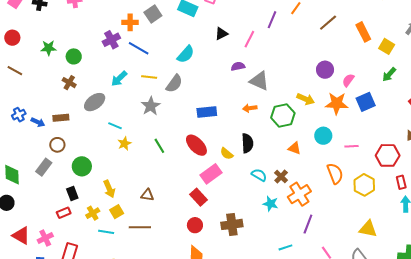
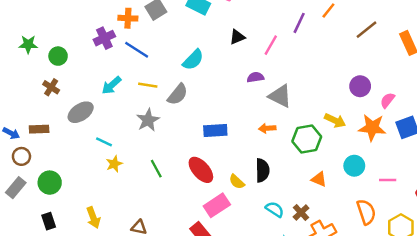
brown circle: (57, 145) -> (21, 156), moved
green circle: (82, 166) -> (50, 183), moved

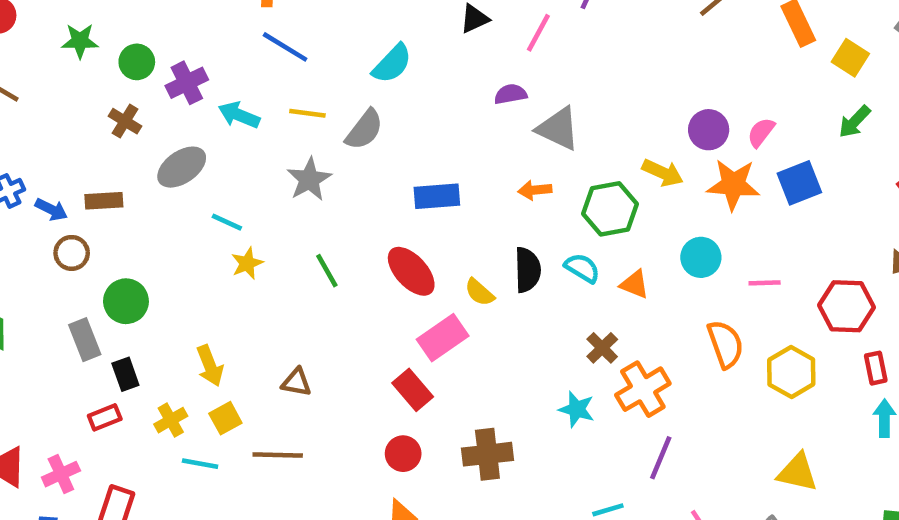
purple cross: (104, 38) -> (187, 83), moved
cyan arrow: (112, 85) -> (239, 115), turned 65
purple circle: (360, 86) -> (709, 130), moved
gray rectangle: (16, 188) -> (85, 340), moved, turned -60
cyan semicircle: (275, 209) -> (582, 268), moved

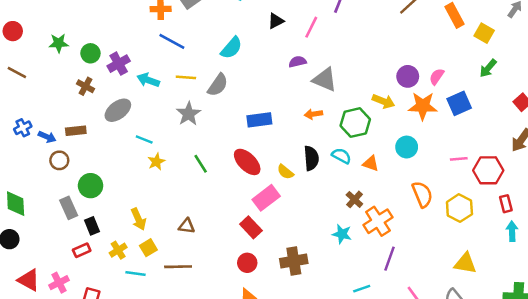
pink line: (765, 283) -> (459, 159), moved

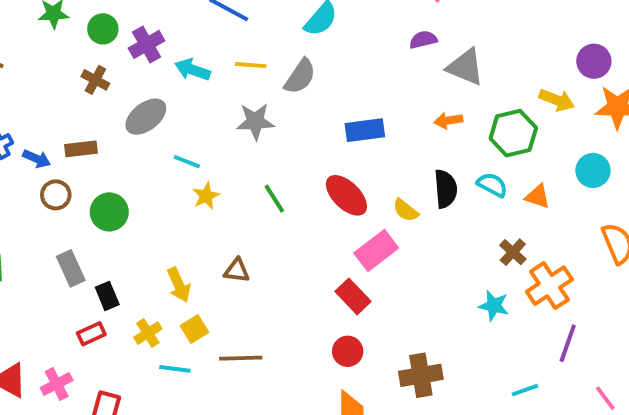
gray star: (189, 114) -> (255, 121), turned 30
green circle: (91, 186) -> (109, 212), moved
brown triangle: (187, 226) -> (237, 271), moved
brown cross: (294, 261) -> (421, 375), moved

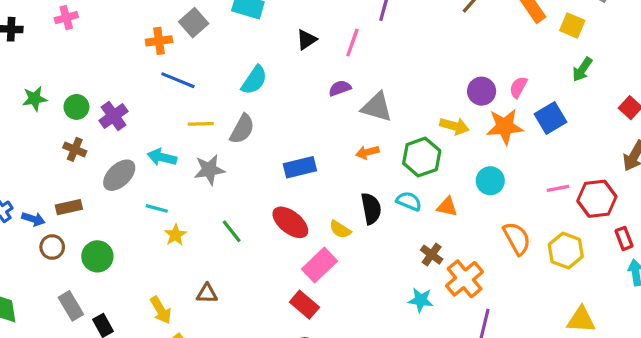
cyan arrow: (192, 70) -> (162, 157), moved

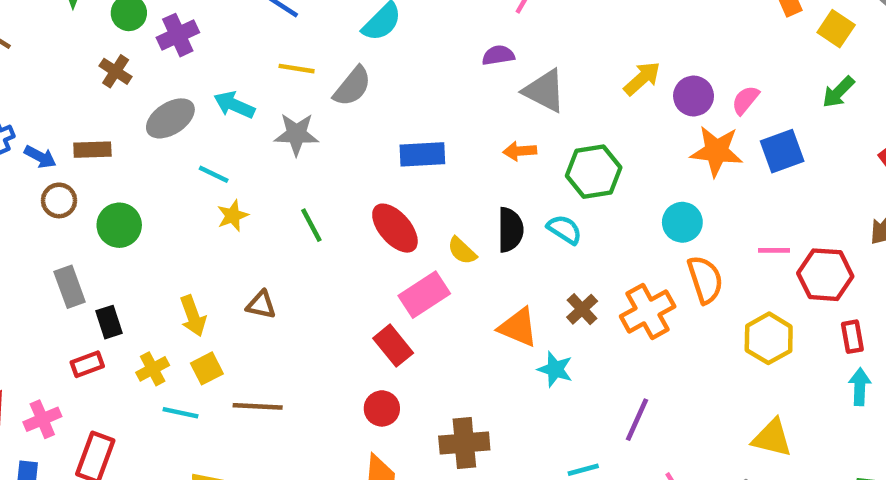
yellow arrow: (454, 126) -> (642, 78), moved, turned -68
orange triangle: (447, 207) -> (518, 327), moved, size x1.4
orange semicircle: (517, 238) -> (705, 280), moved
orange cross: (464, 279) -> (648, 311), moved

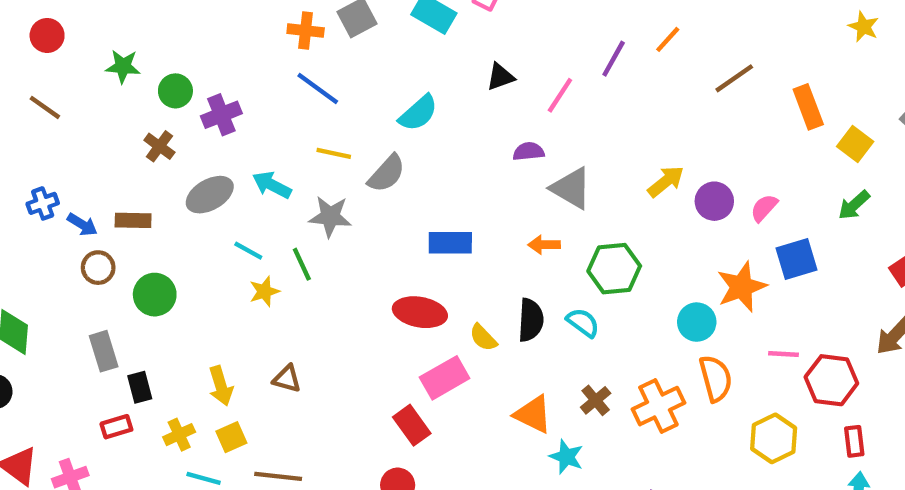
orange star: (716, 151) -> (742, 287), moved, turned -30
green line: (311, 225) -> (302, 264), moved
red ellipse: (395, 228) -> (420, 312), turned -42

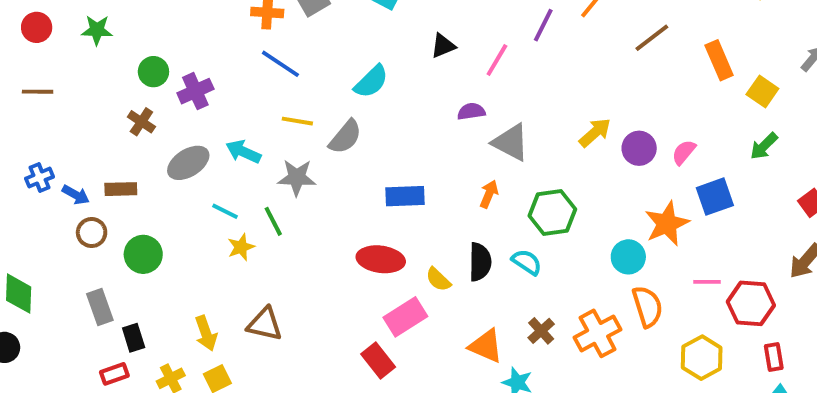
green star: (123, 66) -> (97, 30), moved
brown line: (45, 107) -> (38, 92), turned -32
orange arrow: (544, 245) -> (489, 194), turned 116
brown triangle: (287, 379) -> (265, 324), size x1.4

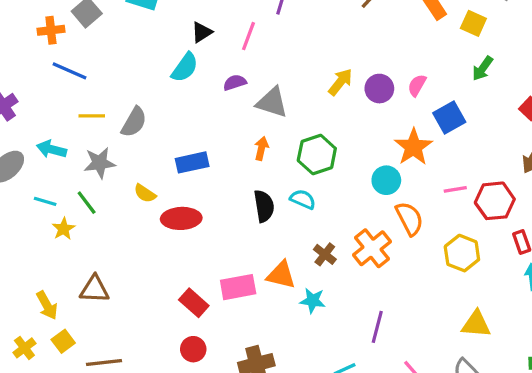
cyan semicircle: (371, 82) -> (185, 67), moved
yellow semicircle: (438, 279) -> (145, 193), moved
pink rectangle: (405, 317) -> (238, 287), moved, turned 32

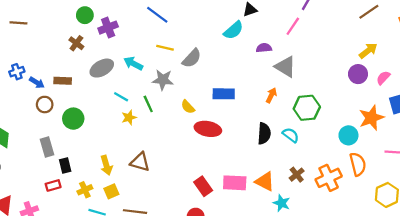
pink line: (248, 36) -> (293, 26), moved
yellow arrow: (340, 82) -> (368, 51), moved

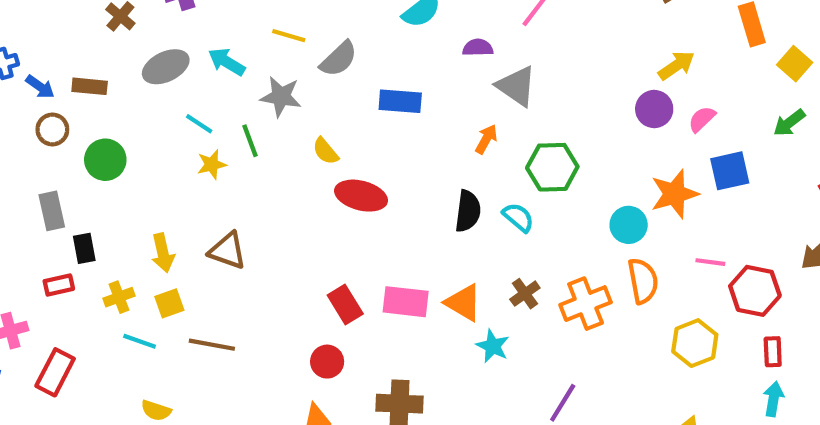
blue rectangle: (224, 94) -> (400, 101), moved

